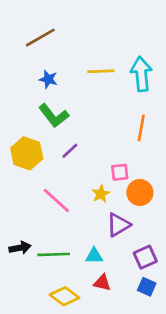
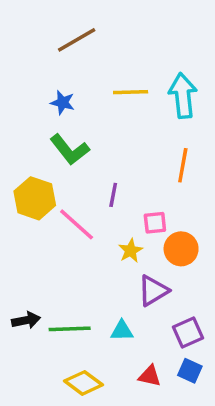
brown line: (40, 38) -> (77, 40), moved
purple line: (70, 151) -> (113, 195), moved, turned -36
pink line: (56, 201) -> (77, 224), moved
red triangle: (102, 283) -> (150, 376), moved

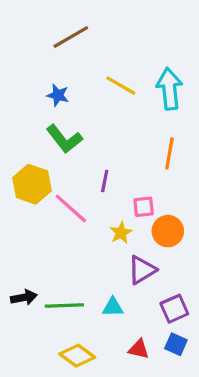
yellow line: (131, 92) -> (121, 86), turned 32

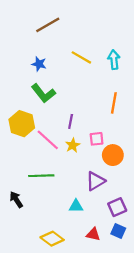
cyan arrow: (169, 89) -> (114, 60), size x0.7
yellow star: (121, 233) -> (73, 145), moved
black arrow: (24, 297) -> (16, 200), turned -112
green line: (64, 305) -> (41, 176), moved

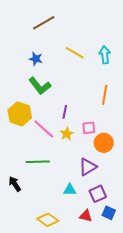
purple square: (117, 207) -> (98, 194), moved

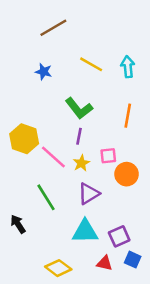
green L-shape: (40, 86) -> (79, 108), moved
green line: (38, 162) -> (46, 197), turned 60
purple triangle: (88, 167) -> (89, 194), moved
cyan triangle: (70, 190) -> (85, 231), size x1.6

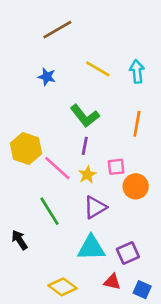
blue square: (133, 260) -> (142, 290), moved

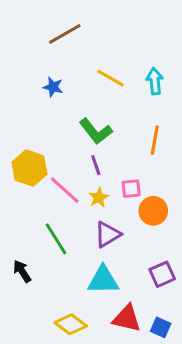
purple line: (85, 146) -> (96, 165), turned -30
purple square: (128, 253) -> (162, 274), moved
red triangle: (112, 282) -> (127, 318), size x1.5

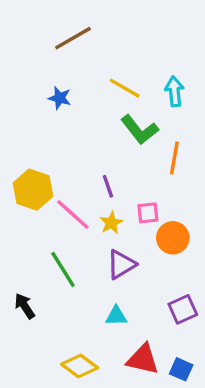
green L-shape: (96, 131) -> (140, 130), moved
cyan triangle: (103, 280) -> (116, 316), size x0.6

